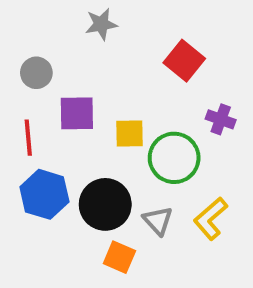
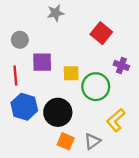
gray triangle: (158, 221) -> (92, 141), moved, turned 36

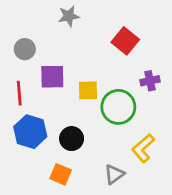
purple cross: (121, 65) -> (150, 81), turned -32
black circle: (58, 112) -> (72, 139), size x0.7
orange square: (66, 141) -> (61, 174), moved

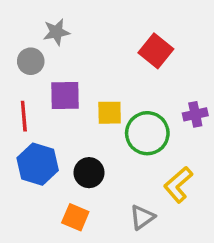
gray star: (69, 16) -> (56, 32), moved
purple cross: (150, 81) -> (195, 114), moved

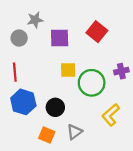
purple square: (65, 96) -> (60, 38), moved
gray triangle: (142, 217) -> (74, 132), moved

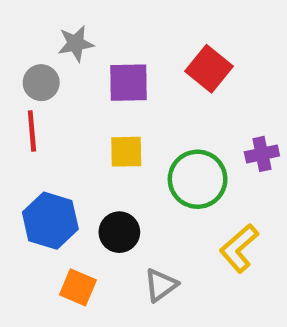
yellow square: (68, 70) -> (126, 152), moved
red line: (15, 72) -> (32, 131), moved
orange square: (47, 135) -> (78, 287), moved

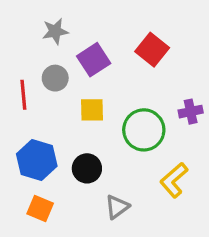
gray circle: (41, 83) -> (55, 78), moved
purple square: (129, 83) -> (94, 60), turned -32
orange square: (78, 287) -> (40, 209), moved

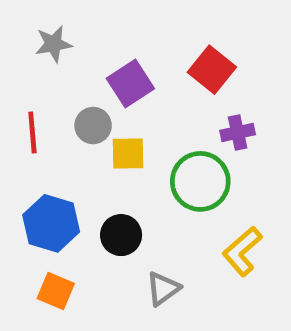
gray star: (55, 31) -> (53, 44), moved
gray circle: (55, 78) -> (93, 126), moved
purple cross: (191, 112) -> (238, 133), moved

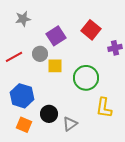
red line: (32, 133) -> (14, 57), turned 66
purple cross: (238, 133) -> (115, 48), moved
black circle: (121, 235) -> (49, 114), moved
yellow L-shape: (242, 251) -> (104, 108), turned -40

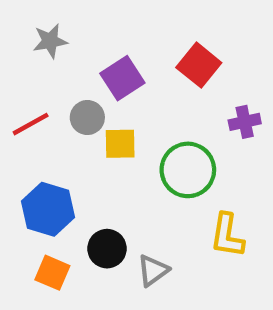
purple cross: (115, 48) -> (245, 122), moved

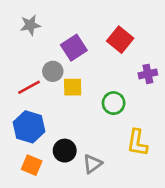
red line: (31, 124) -> (29, 87), moved
green circle: (188, 170) -> (114, 103), size x0.7

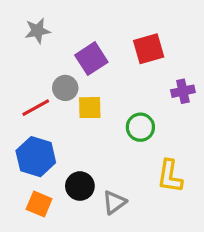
red square: (120, 40) -> (149, 49), turned 35

